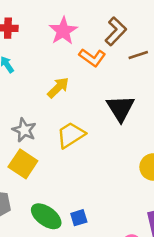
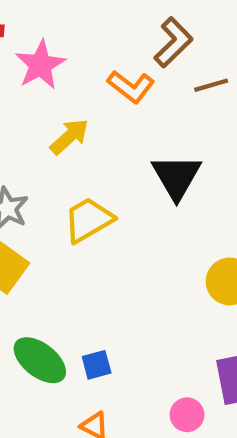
pink star: (63, 31) -> (40, 65), moved

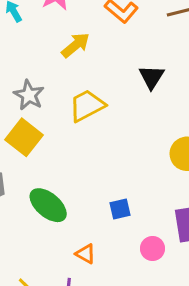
black triangle: (176, 177) -> (152, 77), size x0.7
blue square: (97, 365) -> (120, 209), moved

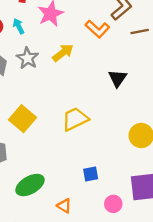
gray star: (29, 95) -> (27, 58), moved
yellow trapezoid: (87, 106) -> (75, 119), moved
green ellipse: (48, 205) -> (30, 185), moved, turned -72

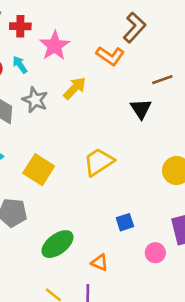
brown line: (140, 32) -> (162, 80), moved

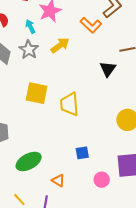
cyan arrow: (20, 65) -> (30, 26), moved
yellow trapezoid: (99, 162) -> (69, 104), turned -70
yellow square: (39, 170) -> (37, 93), moved, turned -30

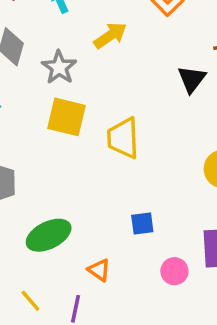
gray star: (29, 50) -> (59, 67), moved

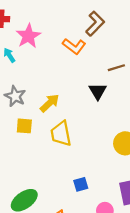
yellow arrow: (110, 35) -> (50, 103), moved
yellow square: (67, 117) -> (24, 126), size x0.7

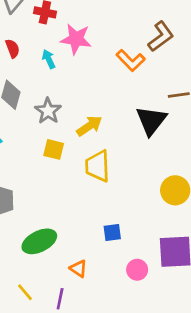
pink star: (28, 36) -> (76, 39), turned 30
black triangle: (98, 91) -> (151, 120), size x1.4

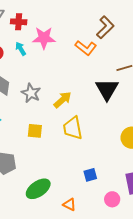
cyan arrow: (49, 59) -> (21, 49), moved
yellow square: (54, 149) -> (35, 131), moved

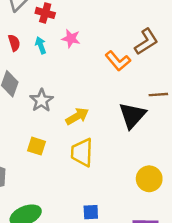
pink star: (44, 38) -> (71, 38), size x0.7

